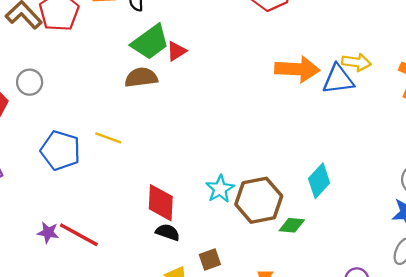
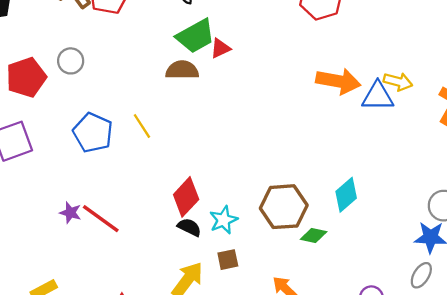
yellow line: (108, 138) -> (142, 126), turned 30
cyan star: (220, 189) -> (224, 220), moved
red diamond: (161, 203) -> (186, 197), turned 33

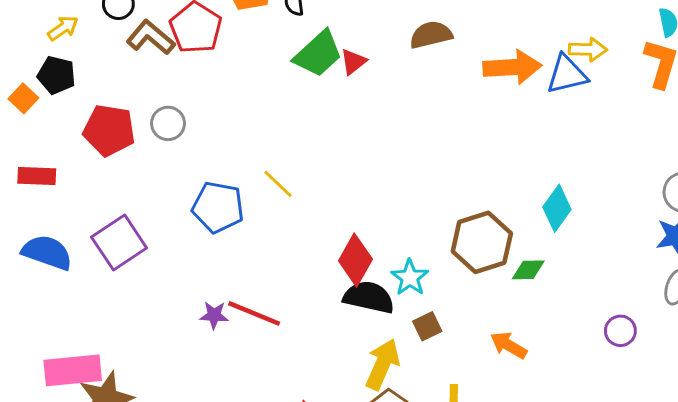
brown semicircle: (182, 70) -> (431, 35), moved
red pentagon: (26, 77) -> (109, 130), moved, turned -30
black semicircle: (189, 227) -> (369, 297), size x1.6

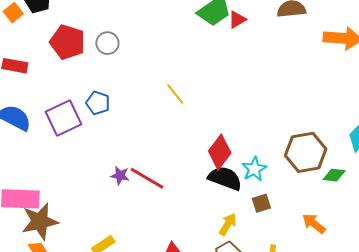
blue pentagon: (218, 207) -> (98, 103), moved, size x0.7
yellow arrow: (382, 364) -> (228, 224), size x0.7

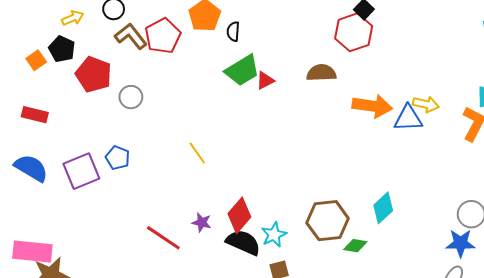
red pentagon: (67, 42) -> (94, 74), moved
purple star: (120, 175) -> (202, 222), moved

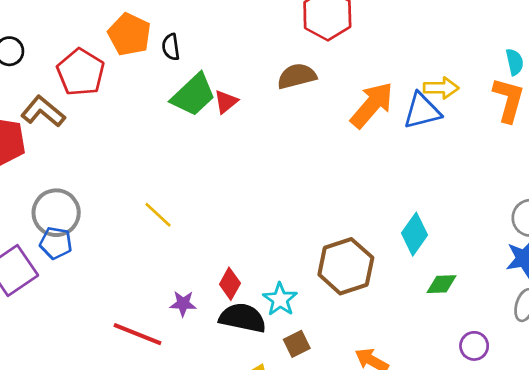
brown L-shape: (131, 36) -> (43, 111), moved
gray circle: (131, 97) -> (56, 213), moved, size x1.5
orange arrow: (372, 106) -> (372, 105), turned -45
red diamond: (239, 215) -> (230, 284), size x0.7
green diamond: (355, 246) -> (441, 284), moved

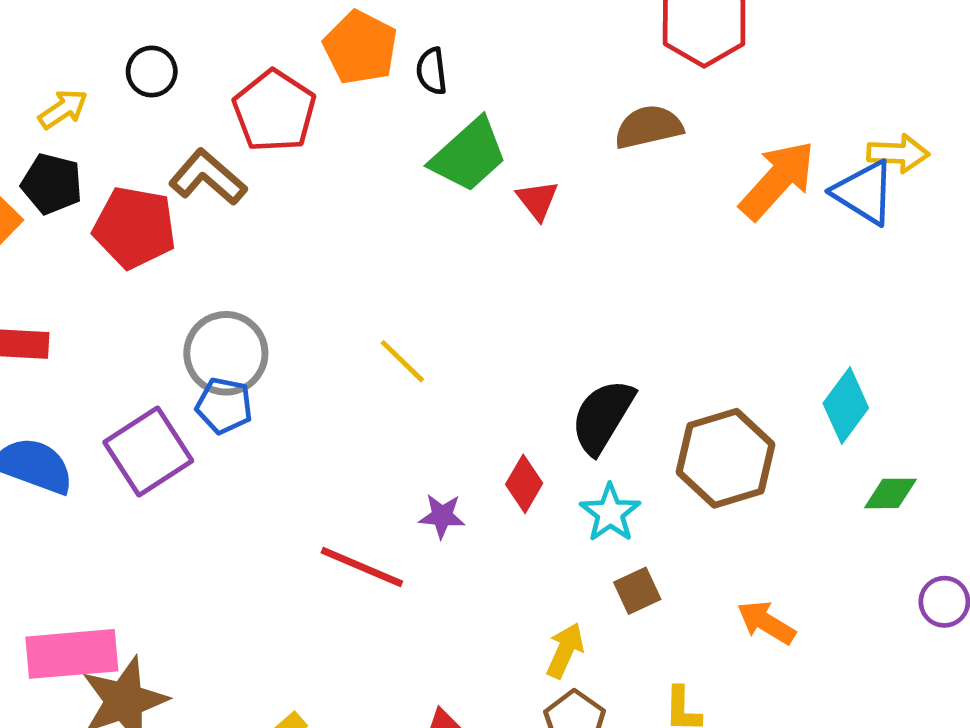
red triangle: (226, 102) -> (537, 200), moved, turned -30
blue triangle: (422, 111) -> (864, 192), turned 45
black semicircle: (243, 318) -> (603, 416), moved, turned -72

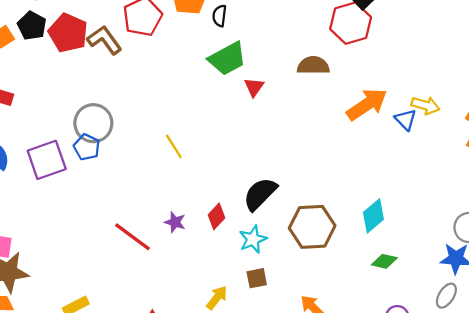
blue triangle: (864, 192) -> (405, 120), size x0.7
red pentagon: (135, 228) -> (68, 33), moved

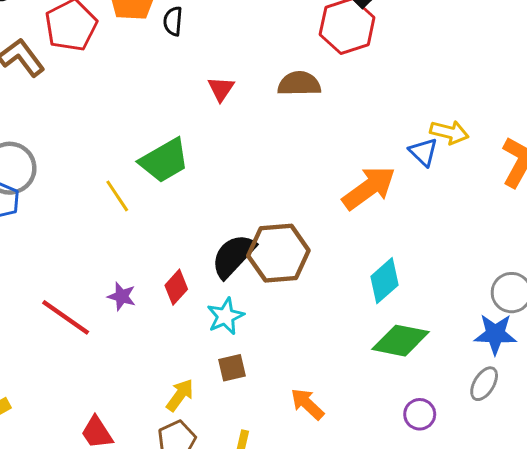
green trapezoid: (227, 59) -> (164, 161), moved
red triangle: (254, 87) -> (221, 89), moved
orange arrow: (367, 104) -> (369, 188), moved
brown hexagon: (312, 227) -> (278, 253), moved
green diamond: (384, 261) -> (401, 341), size x1.6

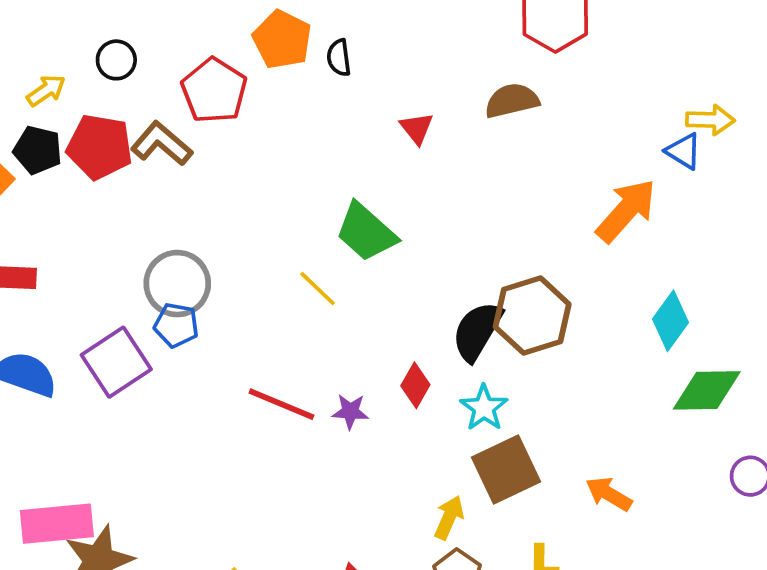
green trapezoid: (164, 161) -> (366, 232), turned 84
red line: (66, 317) -> (281, 404), moved
brown square: (232, 368) -> (506, 470), size x1.8

